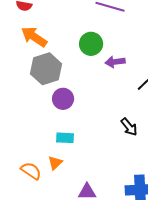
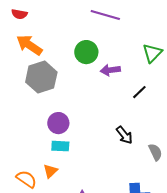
purple circle: (63, 99) -> (58, 123), moved

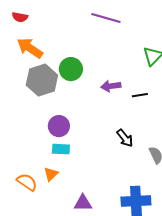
green circle: (86, 52) -> (71, 69), moved
purple arrow: (110, 70) -> (111, 86), moved
black line: (139, 92) -> (140, 95), turned 35

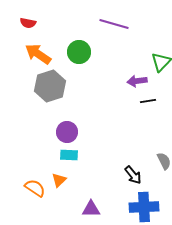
green circle: (71, 69) -> (79, 52), moved
purple arrow: (111, 86) -> (137, 81), moved
black arrow: (125, 138) -> (133, 175), moved

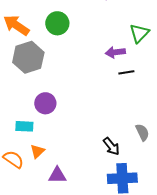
cyan rectangle: (69, 155) -> (24, 126), moved
purple triangle: (91, 209) -> (57, 175), moved

